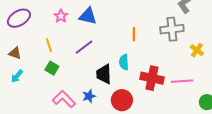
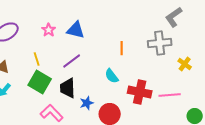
cyan semicircle: (124, 62) -> (112, 76), turned -35
green square: (52, 68) -> (40, 82), size x1.6
black trapezoid: (104, 74) -> (68, 88), moved
blue star: (89, 96) -> (87, 103), moved

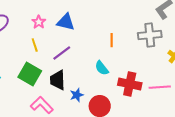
yellow line: (37, 59) -> (35, 45), moved

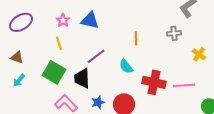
gray cross: (150, 35) -> (174, 33), size x0.6
purple line: (62, 53) -> (96, 56), moved
blue star: (77, 95) -> (98, 102), moved

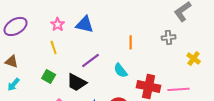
green square: (54, 72) -> (49, 76), size x0.6
black trapezoid: (82, 78) -> (77, 82), turned -60

